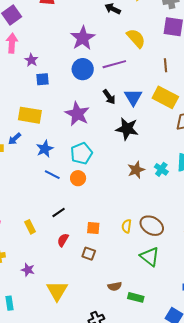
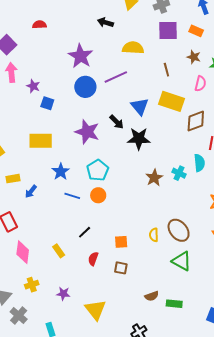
yellow semicircle: (136, 38) -> (133, 48), turned -35
blue square: (43, 79) -> (47, 103), turned 32
black arrow: (109, 97) -> (117, 122), moved
blue arrow: (15, 139) -> (31, 191), moved
brown ellipse: (152, 226) -> (179, 230), turned 30

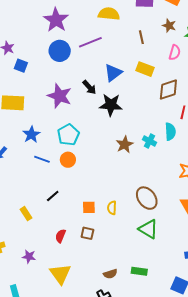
yellow rectangle: (171, 101) -> (145, 69), size x0.7
blue triangle: (140, 106) -> (113, 73), turned 30
yellow semicircle: (154, 235) -> (112, 208), moved
red semicircle: (93, 259) -> (61, 236), moved
brown semicircle: (152, 296) -> (110, 274), moved

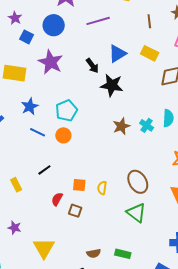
blue circle: (60, 51) -> (54, 25), moved
purple star: (60, 96) -> (50, 62), moved
red semicircle: (61, 236) -> (57, 199), moved

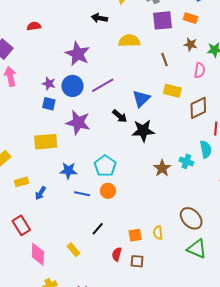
purple star: (15, 18) -> (49, 84), moved
purple line: (98, 21) -> (103, 85), moved
blue star: (30, 107) -> (68, 171), turned -30

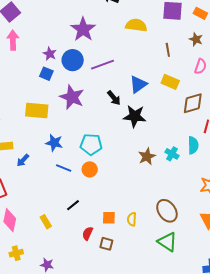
cyan pentagon: (105, 166) -> (91, 144), turned 30

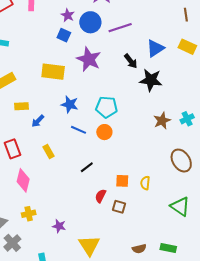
cyan cross: (172, 154) -> (187, 119), turned 32
brown ellipse: (167, 211) -> (181, 161), moved
yellow rectangle: (46, 222) -> (48, 152), moved

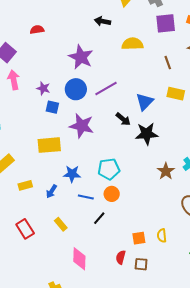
purple star: (68, 15) -> (43, 88), moved
blue arrow: (38, 121) -> (52, 191), moved
black line: (87, 167) -> (99, 218), moved
pink diamond: (23, 180) -> (79, 259), moved

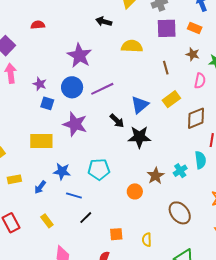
yellow rectangle: (176, 94) -> (171, 99), turned -54
orange circle: (112, 194) -> (135, 191), moved
orange square: (139, 238) -> (116, 234), moved

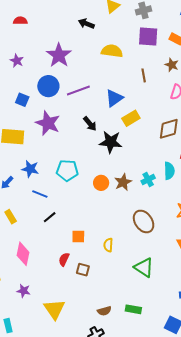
purple star: (40, 84) -> (17, 61), moved
yellow rectangle: (171, 99) -> (131, 118), moved
blue triangle: (140, 105) -> (114, 98), moved
orange circle: (135, 191) -> (101, 183), moved

